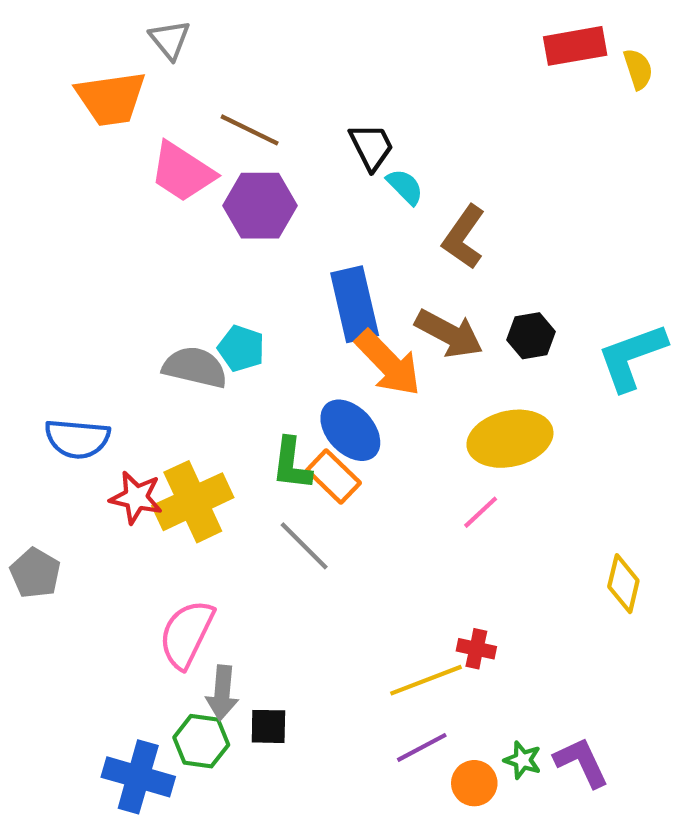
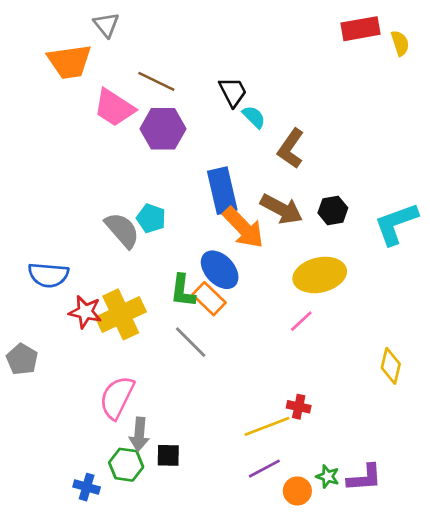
gray semicircle: (195, 367) -> (122, 230), turned 36
purple L-shape: (581, 762) -> (364, 478), turned 111
blue cross: (138, 777) -> (87, 487), size x0.6

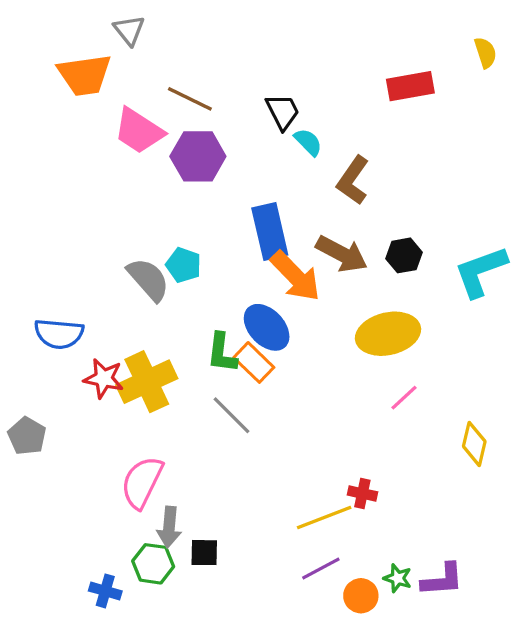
red rectangle: (361, 29) -> (410, 86), moved
pink line: (301, 321) -> (404, 398), moved

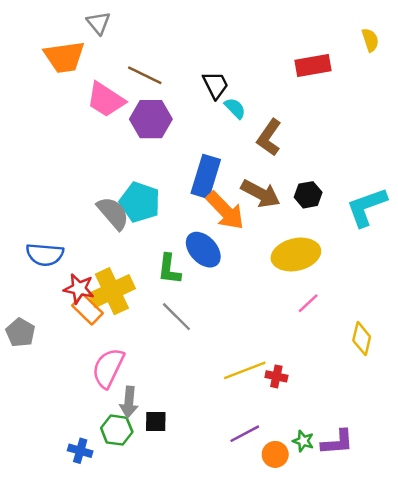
blue rectangle: (270, 231) -> (206, 176), turned 30
cyan pentagon: (184, 265) -> (140, 202), size x1.5
orange rectangle: (254, 362) -> (87, 309), moved
yellow line: (324, 517) -> (245, 370), moved

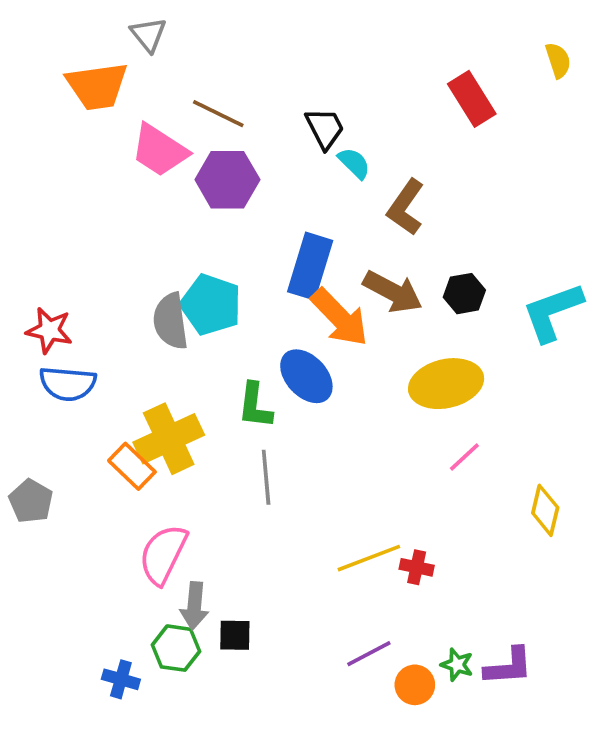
red rectangle: (313, 66) -> (472, 99), turned 68
gray semicircle: (113, 213) -> (171, 321), turned -147
red star: (79, 289) -> (49, 330), moved
gray line: (176, 317) -> (266, 477), turned 40

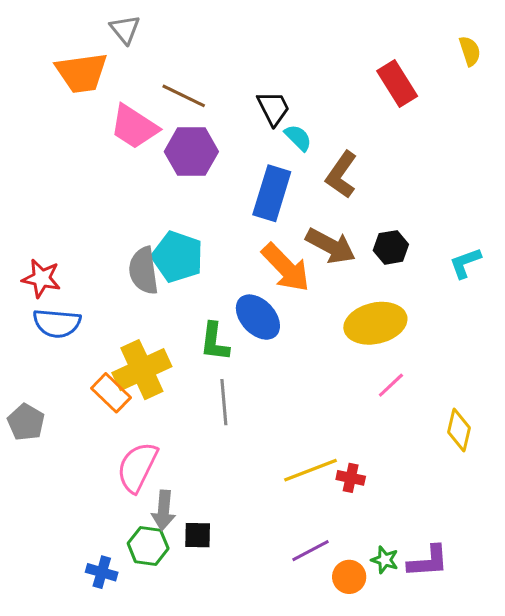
blue rectangle: (310, 266) -> (272, 193), moved
cyan L-shape: (553, 312) -> (465, 263), size x0.6

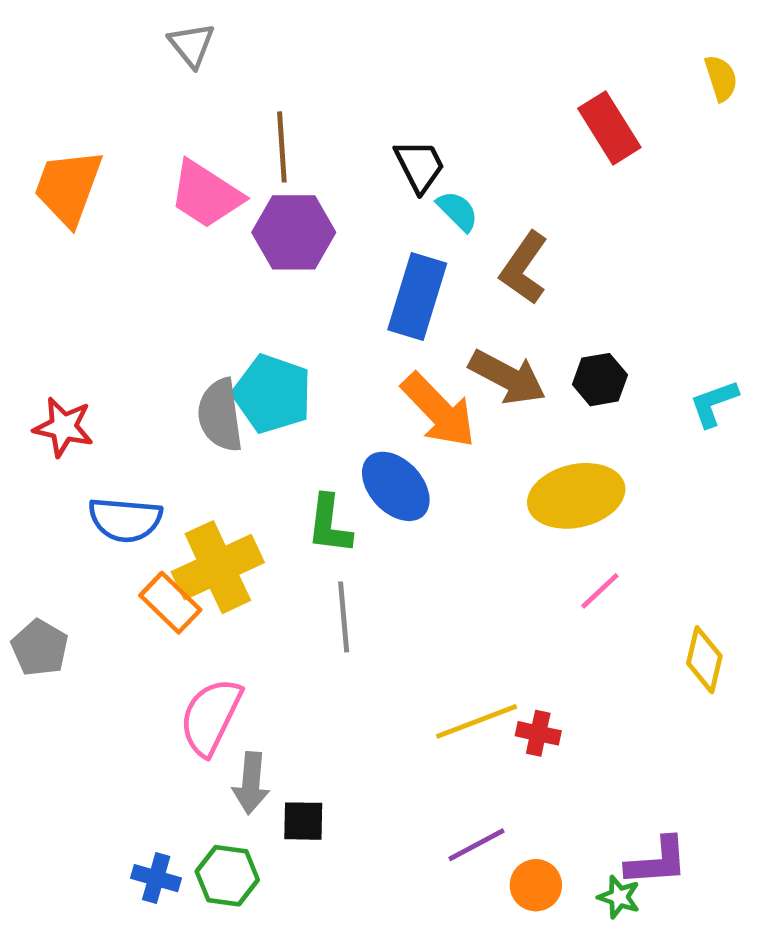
orange trapezoid: (82, 73) -> (68, 187), moved, turned 118
brown line: (184, 96) -> (282, 147), turned 60
blue semicircle: (57, 323) -> (125, 520), moved
green hexagon: (148, 546) -> (227, 876), moved
green star: (385, 560) -> (619, 897), moved

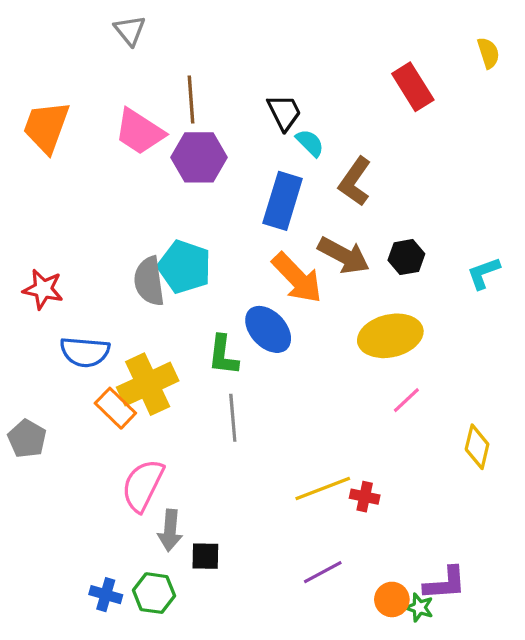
orange circle: (536, 885) -> (392, 599), moved

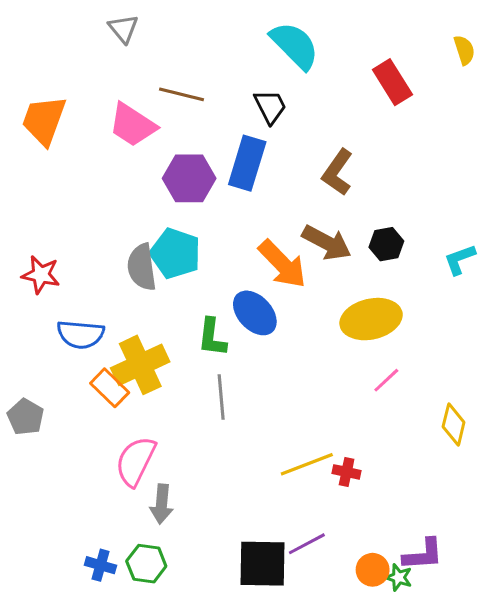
brown line: (191, 100) -> (181, 94), turned -72
cyan semicircle: (310, 143) -> (295, 45), moved, size x1.8
purple hexagon: (199, 157) -> (189, 178), moved
blue rectangle: (283, 201) -> (247, 163), moved
black square: (205, 556) -> (262, 564), moved, size x1.8

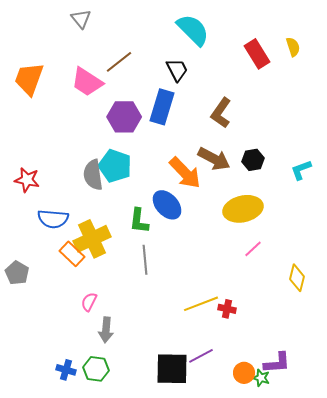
yellow semicircle: (464, 50) -> (293, 47), moved
brown line: (181, 94) -> (119, 62), turned -52
pink semicircle: (136, 461) -> (89, 302), size x0.6

